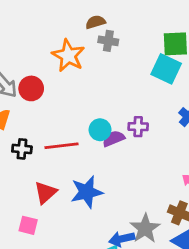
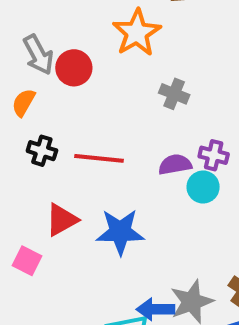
gray cross: (108, 41) -> (174, 94), moved
cyan circle: (100, 130) -> (203, 187), moved

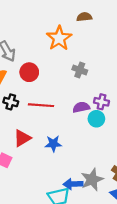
red circle: (74, 68) -> (29, 72), moved
blue star: (120, 232) -> (53, 144), size x0.7

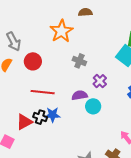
black cross: (11, 102) -> (40, 117), moved
purple cross: (101, 102) -> (100, 81), moved, turned 32
blue star: (53, 144) -> (53, 115), moved

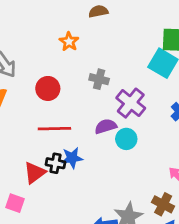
orange star: (61, 31) -> (69, 42), size x0.6
red circle: (33, 61) -> (48, 88), moved
purple cross: (100, 81) -> (131, 103), size x1.5

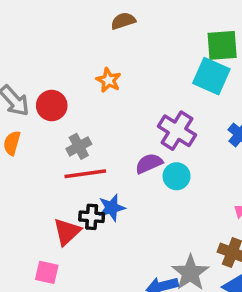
orange star: (69, 42) -> (109, 80), moved
gray cross: (99, 79) -> (79, 146), moved, turned -36
red circle: (48, 88) -> (52, 106), moved

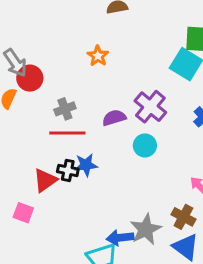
red circle: (52, 106) -> (30, 78), moved
purple semicircle: (149, 163) -> (114, 118), moved

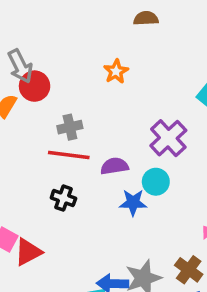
purple semicircle: (114, 118) -> (114, 166), moved
blue star: (86, 165) -> (133, 203), moved
red triangle: (45, 180) -> (28, 252), moved

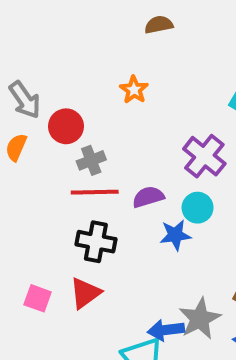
red circle: (35, 86) -> (66, 126), moved
black cross: (63, 198) -> (96, 242), size x1.4
red triangle: (28, 252) -> (85, 293), moved

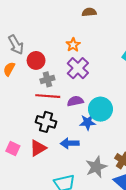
purple cross: (204, 156) -> (78, 68), moved
cyan circle: (198, 208) -> (100, 109), size x1.5
blue arrow: (166, 330) -> (70, 143), moved

